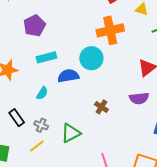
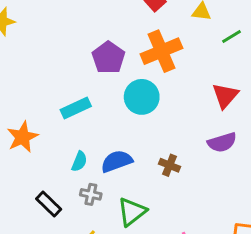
purple pentagon: (34, 26) -> (108, 58), moved
blue semicircle: (68, 76) -> (117, 161), moved
gray cross: (41, 125) -> (91, 194), moved

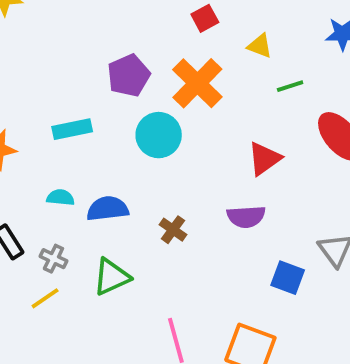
orange cross: (161, 51) -> (197, 83), turned -36
cyan semicircle: (79, 161) -> (60, 197), turned -120
gray cross: (91, 194) -> (53, 259), moved

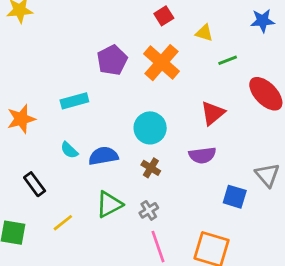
cyan circle: (159, 135) -> (150, 128), moved
cyan semicircle: (60, 197) -> (69, 150), turned -138
gray cross: (53, 259) -> (149, 210), moved, turned 36

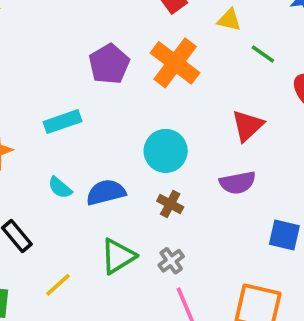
green line: (228, 60) -> (263, 54), turned 60

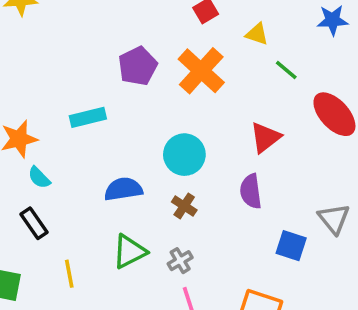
purple semicircle: (238, 183) -> (251, 191), turned 88
cyan semicircle: (60, 188) -> (39, 178), moved
yellow line: (58, 285) -> (69, 274), turned -64

